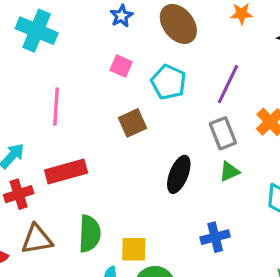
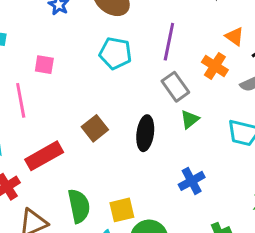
pink square: (121, 66) -> (44, 65), moved
brown square: (133, 123) -> (95, 128), moved

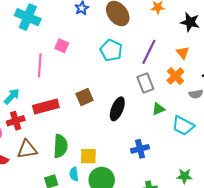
orange triangle: (235, 36) -> (183, 53), moved
green triangle: (190, 119) -> (158, 109), moved

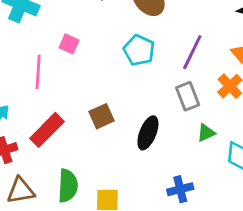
red rectangle: (46, 107) -> (47, 130), turned -30

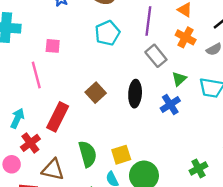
cyan pentagon: (139, 50) -> (107, 33), turned -30
blue cross: (180, 189) -> (170, 104), moved
brown triangle: (21, 191) -> (53, 170), turned 40

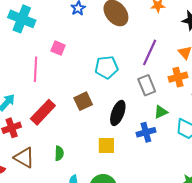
cyan pentagon: (107, 33) -> (107, 67), moved
orange cross: (186, 37) -> (178, 77), turned 30
green semicircle: (88, 154) -> (59, 153), size x0.6
yellow square: (121, 155) -> (106, 146), moved

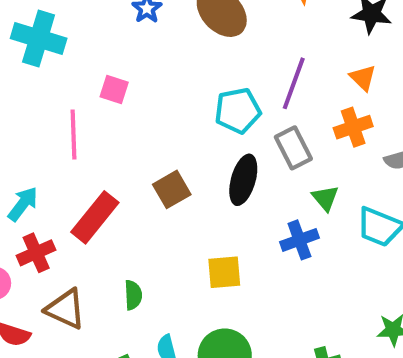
cyan pentagon: (107, 67) -> (238, 111), moved
green triangle: (161, 112) -> (325, 198), turned -40
black ellipse: (118, 113) -> (243, 180), moved

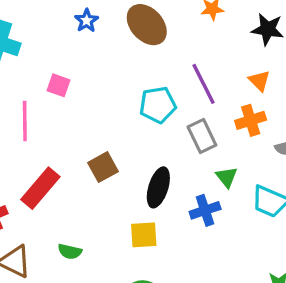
purple line: (294, 83) -> (203, 84), turned -48
black ellipse: (243, 180) -> (158, 187), moved
green semicircle: (133, 295) -> (70, 251), turned 105

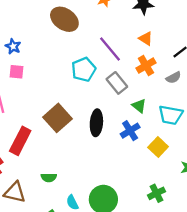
blue star: (87, 21) -> (13, 46), moved
brown square: (103, 167) -> (58, 118), size x1.4
yellow square: (144, 235) -> (158, 147), moved, turned -30

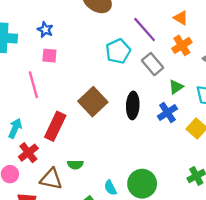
green triangle: (139, 106) -> (176, 87), turned 48
green semicircle: (49, 178) -> (75, 165), moved

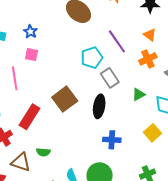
gray rectangle: (153, 64) -> (110, 78), moved
blue cross: (167, 113) -> (112, 140), moved, turned 30

